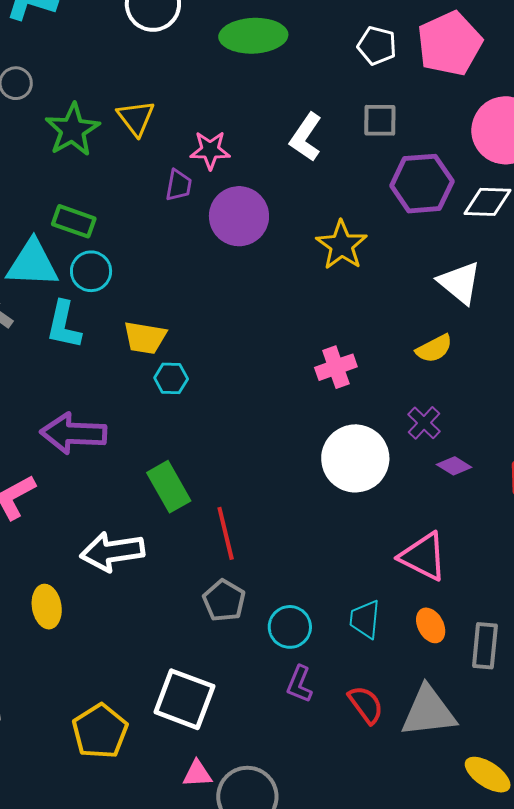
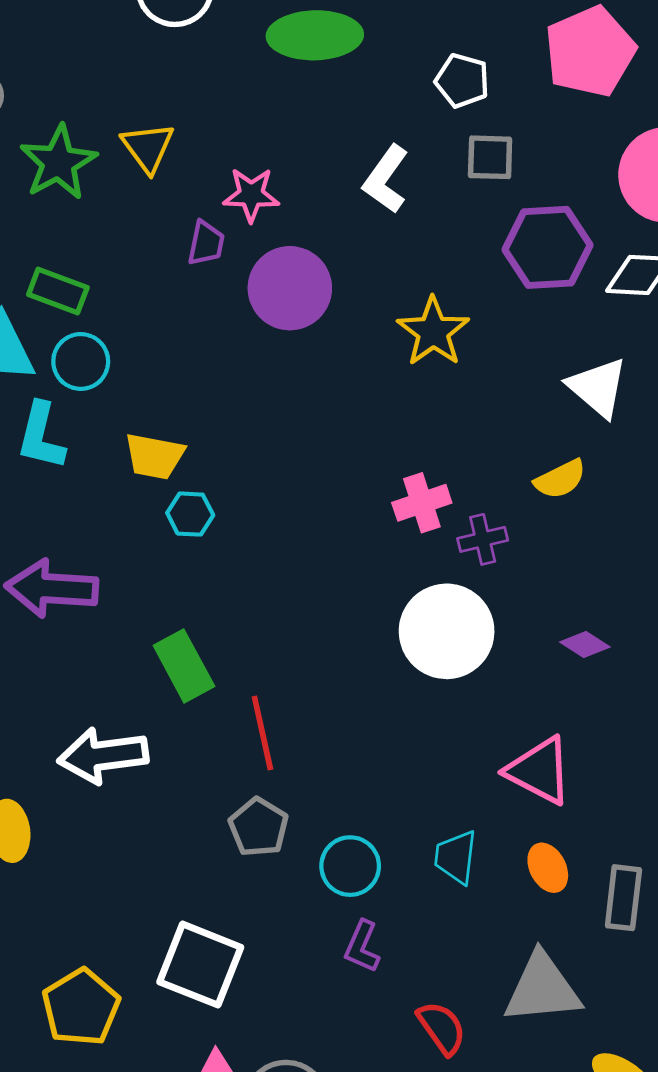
white pentagon: (377, 46) -> (462, 81), moved
purple cross: (424, 423) -> (483, 539), moved, turned 32
red semicircle: (366, 705) -> (442, 1028), moved

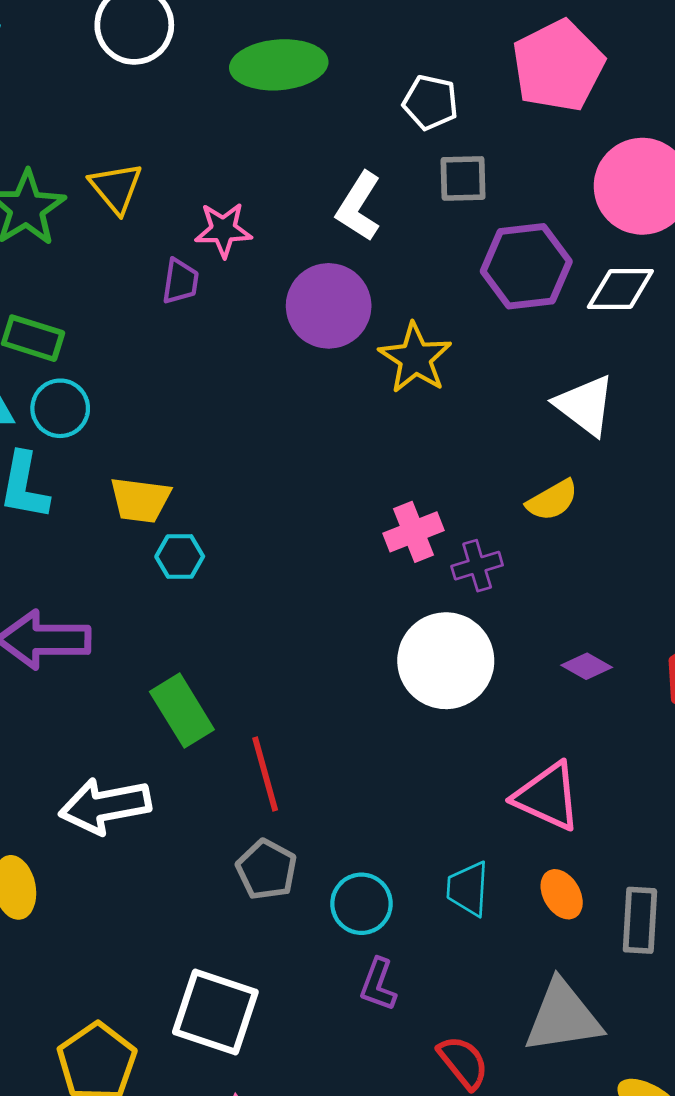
purple circle: (290, 288) -> (329, 306), moved

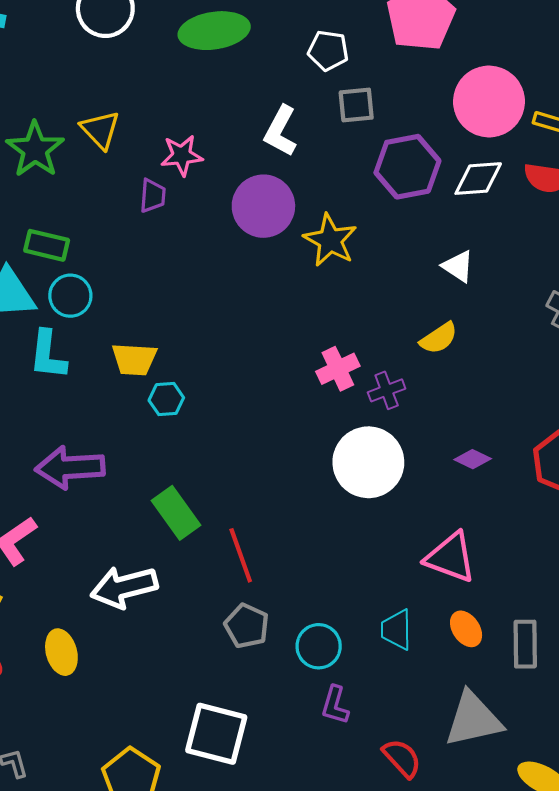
white triangle: (585, 405) -> (458, 266), size x0.7

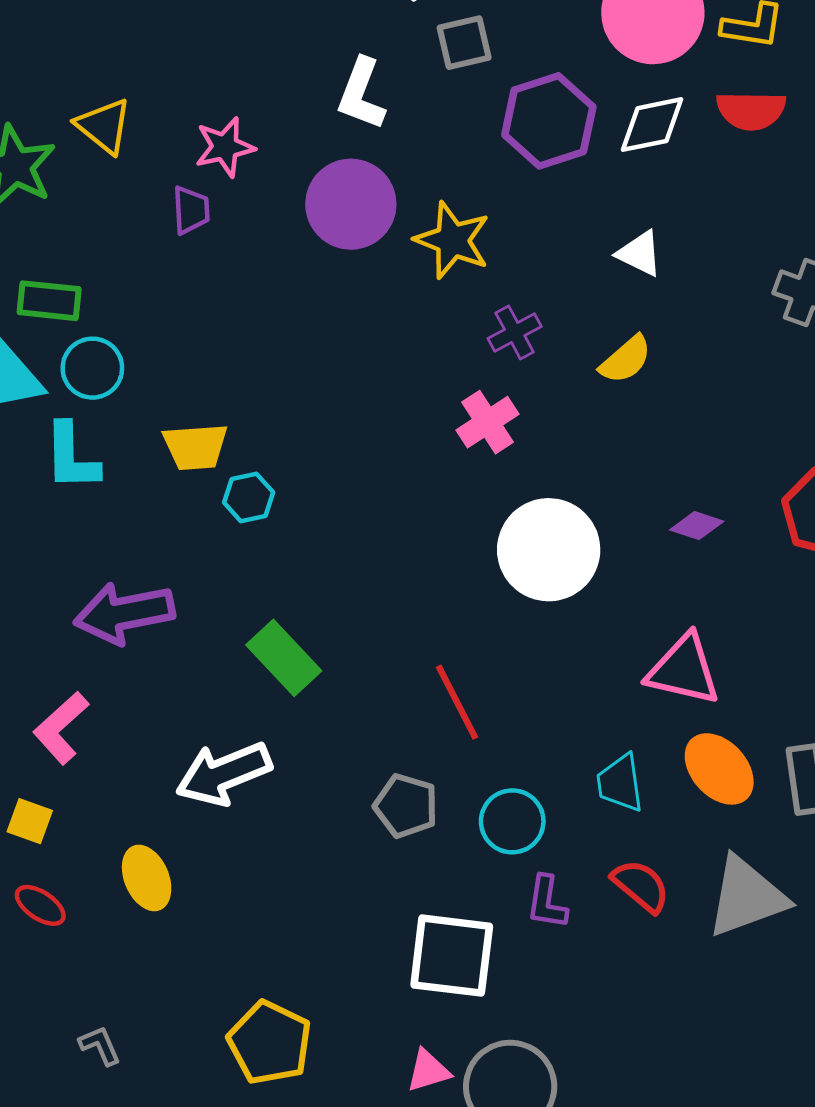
purple cross: (387, 390) -> (515, 332), moved
red line: (241, 555) -> (457, 702), moved
orange ellipse: (466, 629) -> (719, 769), size x1.4
white square: (216, 734) -> (452, 956), moved
red semicircle: (402, 758) -> (641, 886), moved

